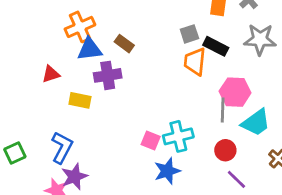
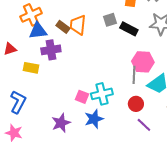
orange trapezoid: (195, 62) -> (78, 25), moved
purple star: (74, 177) -> (61, 123), moved

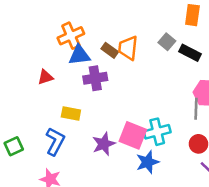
gray square: (110, 20) -> (167, 42), turned -32
yellow rectangle: (31, 68) -> (71, 113), moved
pink square: (82, 97) -> (133, 135), size x1.6
purple star: (61, 123) -> (104, 144), moved

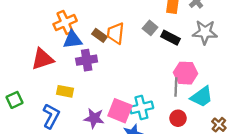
red triangle: (45, 77) -> (42, 59), size x1.6
purple star: (104, 144) -> (94, 118), turned 30
green square: (14, 146) -> (15, 100), moved

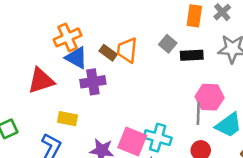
black rectangle: (170, 38) -> (192, 55), turned -30
blue triangle: (73, 40) -> (76, 58), turned 36
cyan cross: (141, 107) -> (158, 138), turned 30

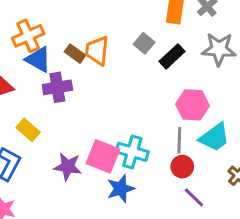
black rectangle: (192, 55) -> (172, 56), turned -40
gray line: (198, 114) -> (179, 140), moved
yellow rectangle: (68, 119) -> (28, 130), turned 30

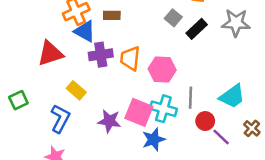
orange trapezoid: (97, 51) -> (130, 58), moved
brown rectangle: (75, 54) -> (112, 15), moved, turned -35
pink hexagon: (192, 105) -> (162, 69), moved
gray line: (179, 140) -> (190, 98), moved
purple line: (194, 197) -> (221, 137), moved

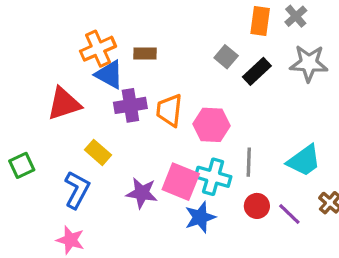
red circle: (205, 121) -> (257, 206), moved

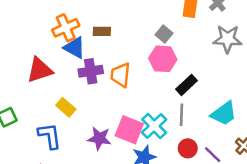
black rectangle: (257, 71) -> (186, 85), moved
pink hexagon: (211, 125) -> (163, 59), moved
cyan cross: (213, 177) -> (154, 126), turned 30
blue L-shape: (77, 190) -> (50, 136), turned -36

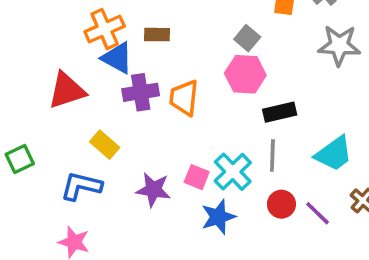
black rectangle: (186, 85) -> (280, 112), turned 30
pink square: (129, 130) -> (197, 177), size x0.6
blue L-shape: (50, 136) -> (81, 186), turned -68

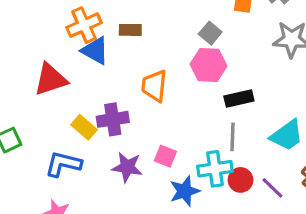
purple cross: (141, 92) -> (113, 119), moved
cyan cross: (233, 172) -> (215, 169), moved, turned 36

